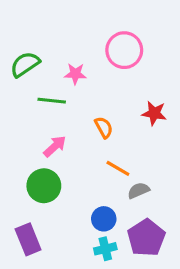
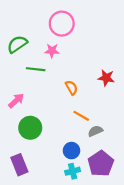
pink circle: (124, 50) -> (62, 24), moved
pink arrow: (55, 146) -> (16, 101), moved

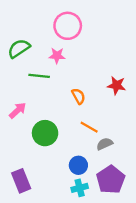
green circle: (30, 128) -> (45, 133), moved

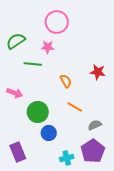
pink arrow: (18, 110) -> (15, 93), turned 63
gray semicircle: (105, 144) -> (95, 125), moved
blue circle: (78, 165) -> (49, 133), moved

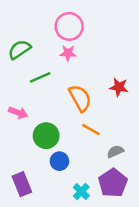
pink star: (48, 47) -> (68, 53), moved
green line: (33, 64) -> (40, 77), turned -30
orange semicircle: (66, 81) -> (80, 98), size x1.6
cyan cross: (67, 158) -> (81, 191), turned -32

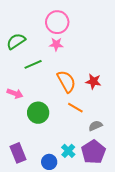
red star: (119, 87) -> (93, 81), moved
blue circle: (59, 161) -> (49, 162), moved
cyan cross: (81, 191) -> (68, 151), moved

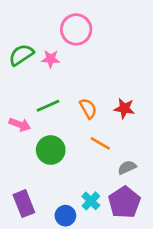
pink star: (56, 44) -> (51, 59), moved
green line: (33, 64) -> (48, 106), moved
orange semicircle: (66, 81) -> (88, 108), size x0.7

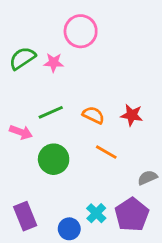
orange semicircle: (88, 108) -> (93, 115), turned -35
gray semicircle: (127, 167) -> (147, 178), moved

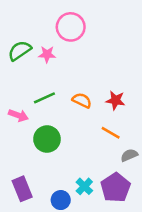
orange line: (106, 152) -> (111, 133), moved

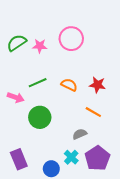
pink circle: (71, 27) -> (71, 39), moved
gray semicircle: (129, 155) -> (80, 134), moved

